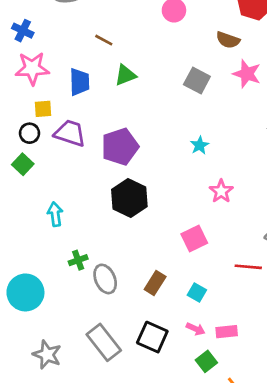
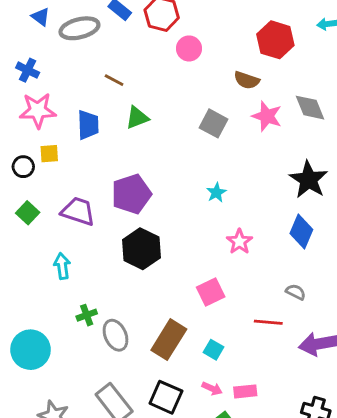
black circle: (30, 133) -> (23, 167), moved
purple trapezoid: (70, 133) -> (78, 211), moved
brown rectangle: (155, 283) -> (169, 340), size x1.5

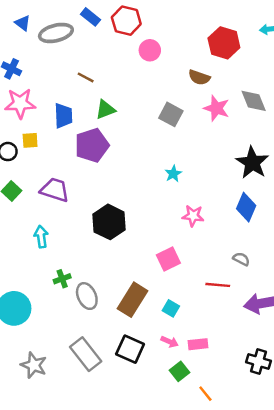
purple pentagon: (131, 194) -> (92, 145), moved
pink star: (239, 242) -> (193, 216), turned -30

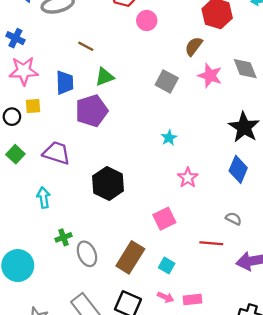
brown semicircle: (199, 77) -> (194, 46), turned 108
pink star: (193, 216) -> (188, 178), turned 30

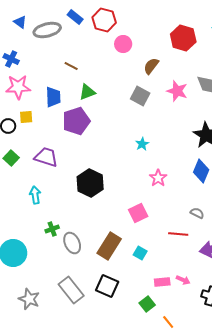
brown semicircle: (194, 46) -> (151, 66), moved
pink arrow: (165, 297) -> (183, 280), moved

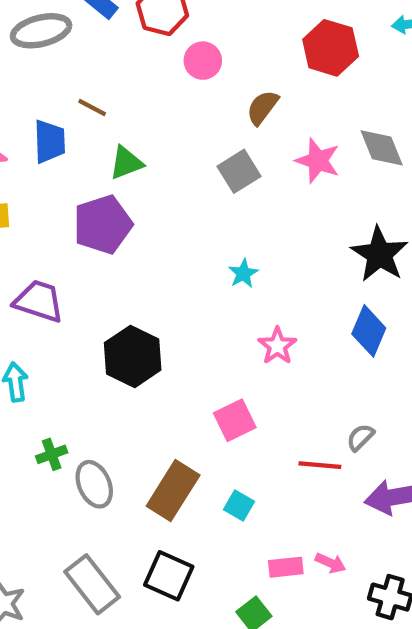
gray square: (140, 96) -> (239, 171), turned 30
blue trapezoid: (53, 97) -> (50, 141), moved
gray semicircle: (197, 213) -> (360, 437), moved, turned -72

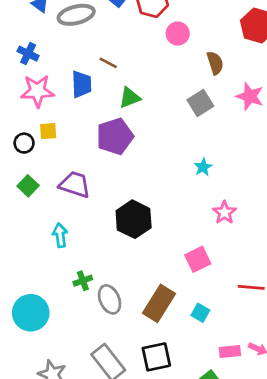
brown semicircle: (262, 107) -> (215, 63), turned 125
black square: (169, 576) -> (156, 357), turned -36

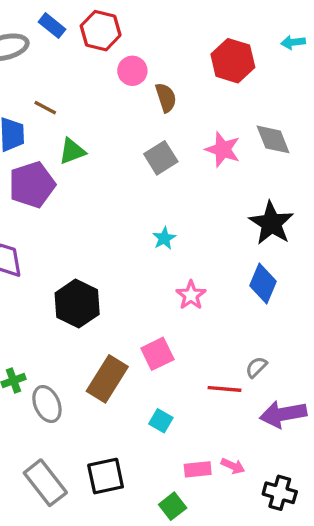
brown semicircle: (215, 63) -> (166, 98), moved
purple pentagon: (115, 136) -> (32, 185), moved
brown rectangle: (159, 303) -> (107, 379), moved

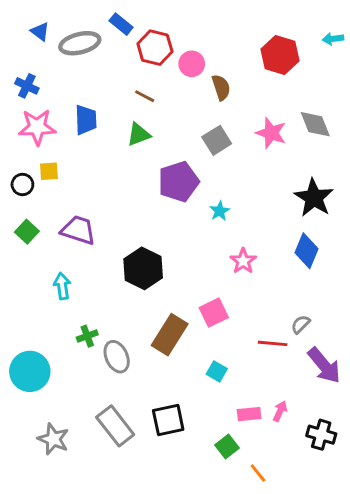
red hexagon: (101, 31) -> (155, 48), moved
brown line: (45, 108) -> (145, 96), moved
purple pentagon: (32, 185) -> (178, 182), moved
purple arrow: (283, 414) -> (324, 366), turned -120
pink arrow: (233, 466) -> (280, 411), turned -90

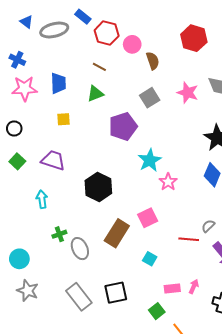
yellow square: (49, 171) -> (63, 119), moved
cyan star: (220, 211) -> (150, 160), moved, size x1.6
cyan circle: (30, 371) -> (19, 259), size x0.7
gray star: (53, 439) -> (28, 291), moved

